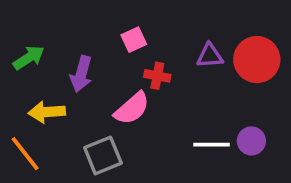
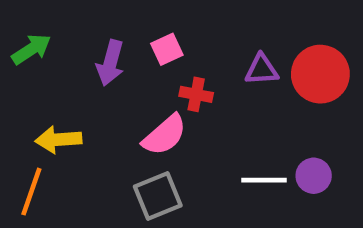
green arrow: (29, 58) -> (31, 49), moved
purple arrow: (81, 74) -> (110, 63), moved
orange line: (25, 154) -> (31, 192), turned 57
gray square: (103, 155) -> (158, 196), moved

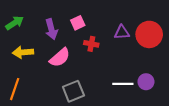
purple arrow: (110, 63) -> (51, 29), turned -30
pink semicircle: (165, 135) -> (60, 58), moved
yellow arrow: (58, 140) -> (23, 52), moved

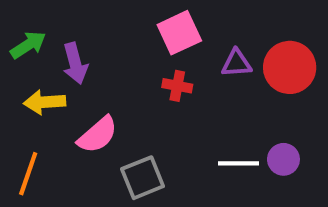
pink square: (78, 23) -> (179, 33), moved, size x1.5
purple arrow: (51, 29) -> (75, 63), moved
pink semicircle: (60, 58) -> (98, 135), moved

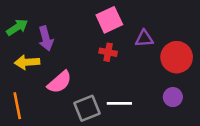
red circle: (290, 67) -> (177, 57), moved
white line: (239, 163) -> (119, 103), moved
orange line: (28, 174) -> (17, 106), turned -30

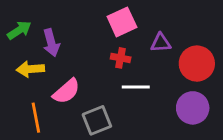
purple circle: (173, 97) -> (193, 108), size x1.5
white line: (119, 103) -> (136, 87), moved
orange line: (17, 106) -> (36, 118), moved

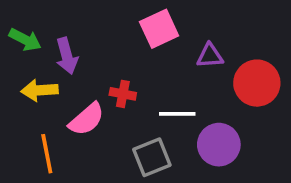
green arrow: (19, 30) -> (25, 40), turned 60
red cross: (121, 58) -> (123, 94), moved
purple circle: (193, 108) -> (219, 145), moved
gray square: (97, 120) -> (152, 157), moved

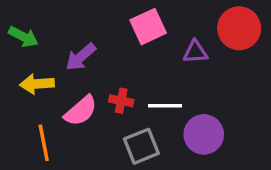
purple arrow: (67, 56) -> (81, 57), moved, turned 64
red circle: (257, 83) -> (239, 28), moved
red cross: (123, 94) -> (121, 101), moved

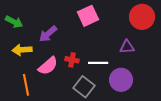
purple triangle: (195, 52) -> (127, 47), moved
gray square: (141, 146) -> (84, 87), turned -30

